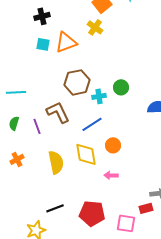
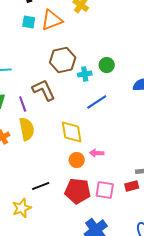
blue line: (92, 124) -> (97, 102), moved
orange circle: (113, 145) -> (77, 160), moved
yellow semicircle: (56, 162) -> (27, 129), moved
pink square: (126, 223) -> (105, 190), moved

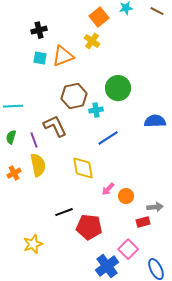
green circle: (107, 65) -> (118, 88), moved, size x1.6
pink arrow: (97, 153) -> (108, 189), turned -48
orange circle: (77, 160) -> (126, 196), moved
black line: (41, 186) -> (64, 212), moved
pink square: (105, 190) -> (128, 249), moved, turned 36

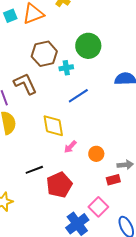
cyan square: (40, 58) -> (10, 16), turned -32
pink arrow: (108, 189) -> (70, 147), moved
red pentagon: (89, 227) -> (59, 185), turned -30

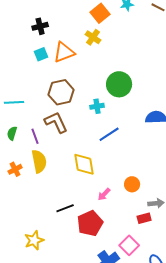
brown hexagon: (44, 54) -> (61, 92), moved
pink arrow: (70, 147) -> (104, 194), moved
orange circle: (96, 154) -> (132, 184), moved

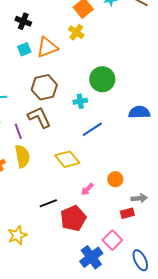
black cross: (40, 26) -> (23, 21), turned 35
yellow diamond: (84, 164) -> (67, 159), turned -30

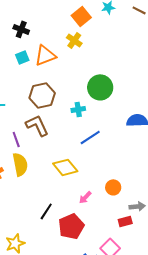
black line: (48, 203) -> (46, 211), turned -36

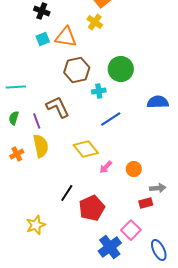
orange triangle: (45, 55) -> (66, 37), turned 30
brown hexagon: (42, 95) -> (77, 70), moved
pink arrow: (85, 197) -> (106, 167), moved

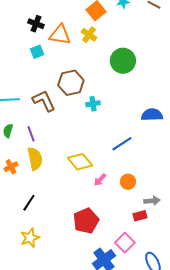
orange triangle: (66, 37) -> (60, 35), moved
green circle: (121, 69) -> (123, 61), moved
brown L-shape: (58, 107) -> (44, 101), moved
blue line: (111, 119) -> (122, 144), moved
black line: (67, 193) -> (29, 203), moved

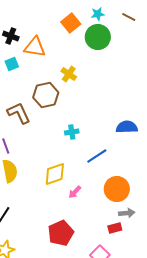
yellow cross: (89, 35) -> (69, 74), moved
green circle: (123, 61) -> (98, 37), moved
cyan cross: (93, 104) -> (72, 132), moved
yellow diamond: (80, 162) -> (55, 174), turned -70
orange circle: (128, 182) -> (117, 189), moved, size x1.6

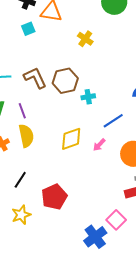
brown hexagon: (46, 95) -> (65, 81), moved
pink arrow: (75, 192) -> (99, 145), moved
red pentagon: (61, 233) -> (54, 197), moved

